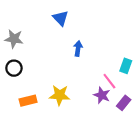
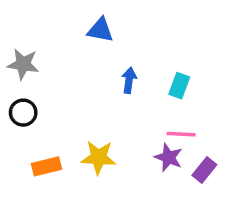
blue triangle: (61, 18) -> (100, 30), turned -35
cyan rectangle: (126, 66) -> (179, 86), moved
pink line: (109, 81) -> (181, 134), turned -49

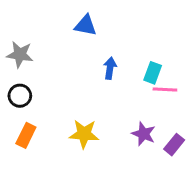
pink line: (181, 134) -> (165, 90), moved
orange rectangle: (46, 166) -> (26, 135), moved, turned -50

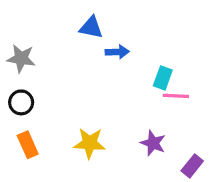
blue arrow: (110, 68) -> (117, 52), moved, turned 80
orange rectangle: (26, 135) -> (28, 145), turned -50
purple rectangle: (174, 145) -> (192, 166), moved

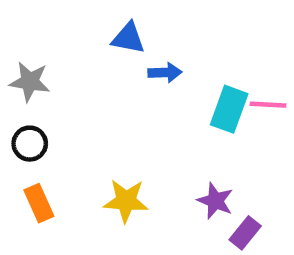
cyan rectangle: (163, 78) -> (229, 109), size x1.4
pink line: (176, 96) -> (268, 105), moved
purple rectangle: (192, 166) -> (245, 233), moved

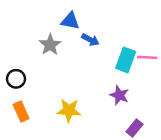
blue arrow: (165, 73) -> (90, 40), turned 30
gray star: (30, 82) -> (50, 45), moved, turned 30
purple star: (215, 201) -> (119, 95), moved

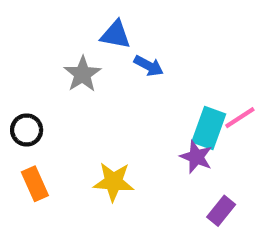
pink line: (147, 57) -> (240, 118), moved, turned -36
cyan rectangle: (126, 60) -> (209, 128), moved

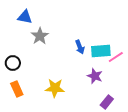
blue triangle: (116, 35) -> (25, 17), moved
blue arrow: (149, 66) -> (80, 47), moved, turned 40
cyan rectangle: (209, 128) -> (101, 51), moved, turned 66

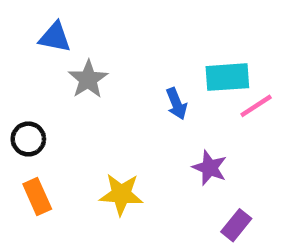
cyan rectangle: (101, 51) -> (227, 77), moved
pink line: (116, 57) -> (256, 106), moved

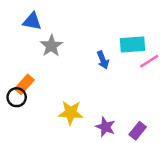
black circle: (28, 139) -> (17, 97), moved
purple star: (210, 168) -> (105, 127), moved
orange rectangle: (37, 196) -> (24, 84), moved, turned 66

